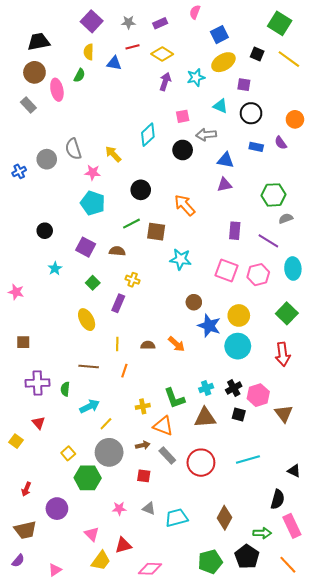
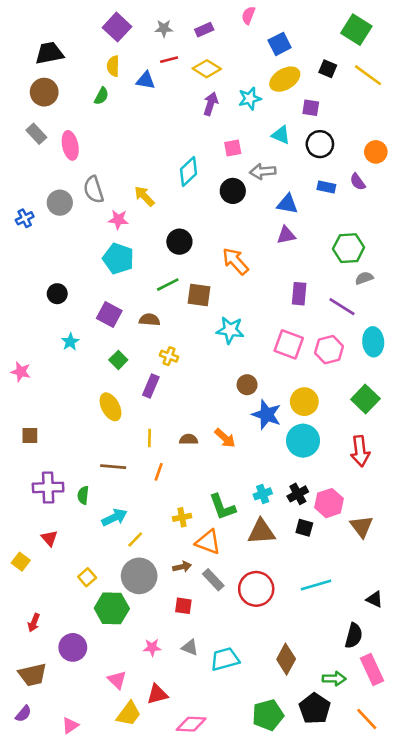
pink ellipse: (57, 90) -> (70, 145), moved

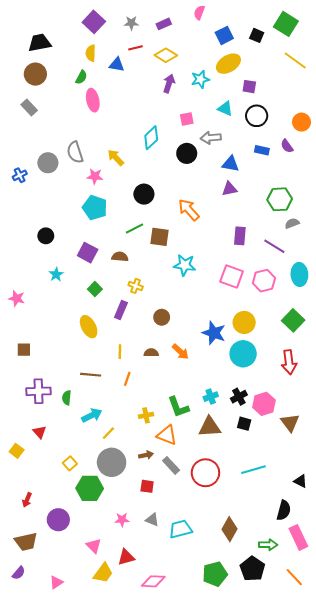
black square: (328, 69) -> (257, 35), moved
pink ellipse: (70, 145) -> (93, 100), moved
brown circle: (247, 385) -> (162, 317), moved

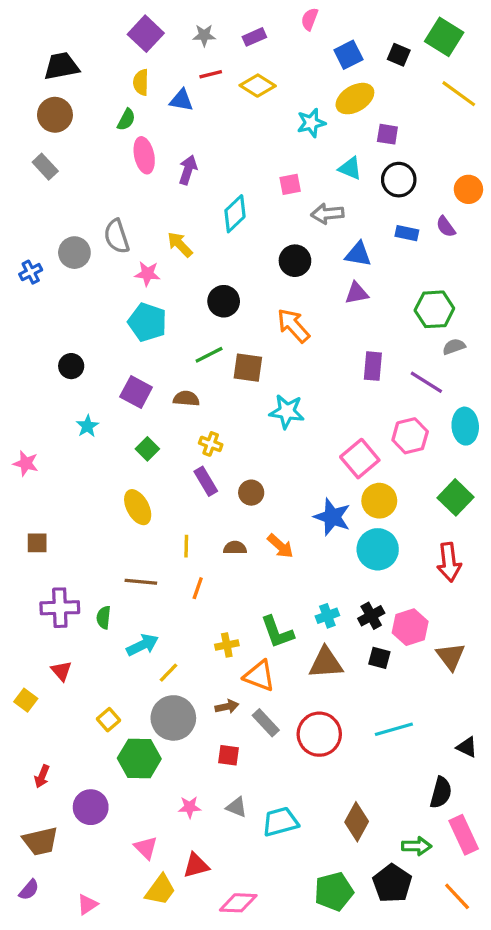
purple arrow: (169, 83) -> (188, 170), moved
black circle: (187, 153) -> (295, 261), moved
pink square: (232, 277) -> (360, 459), moved, turned 30
purple rectangle: (121, 310) -> (206, 481), moved, turned -54

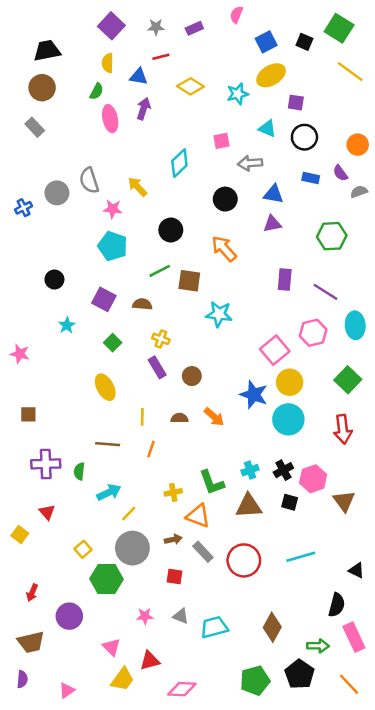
yellow diamond: (258, 86) -> (191, 86), moved
purple arrow: (188, 170) -> (144, 109), moved
gray semicircle: (454, 347) -> (359, 192), moved
purple semicircle: (29, 890) -> (22, 679), turned -35

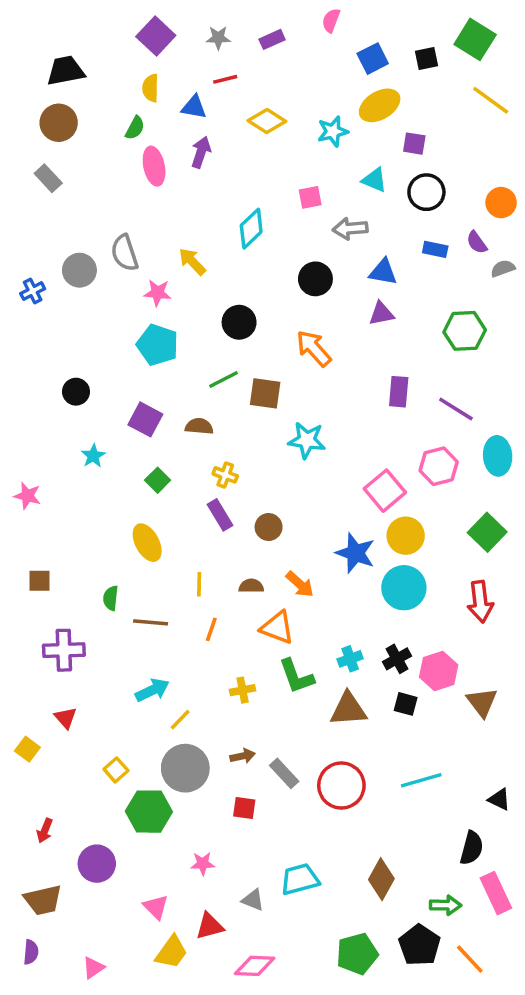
black square: (304, 42) -> (426, 59), turned -35
green semicircle: (79, 471) -> (111, 598), moved
orange triangle: (198, 516) -> (277, 628), moved
gray triangle: (181, 616) -> (253, 900), moved
orange line: (349, 684) -> (470, 959), moved

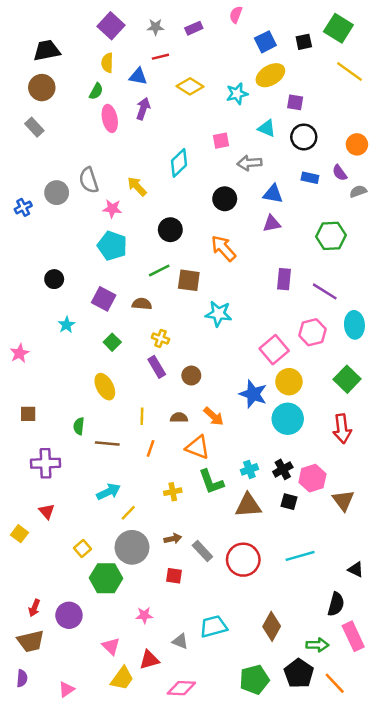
pink star: (27, 496) -> (20, 353), turned 30
red arrow: (45, 831) -> (34, 608), moved

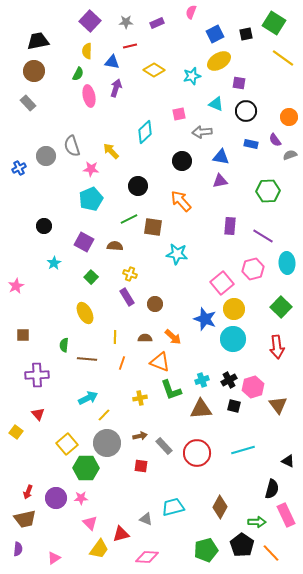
cyan pentagon: (112, 246) -> (91, 199), turned 30
yellow square: (83, 549) -> (67, 444), size x1.5
pink star: (144, 615) -> (81, 498), moved

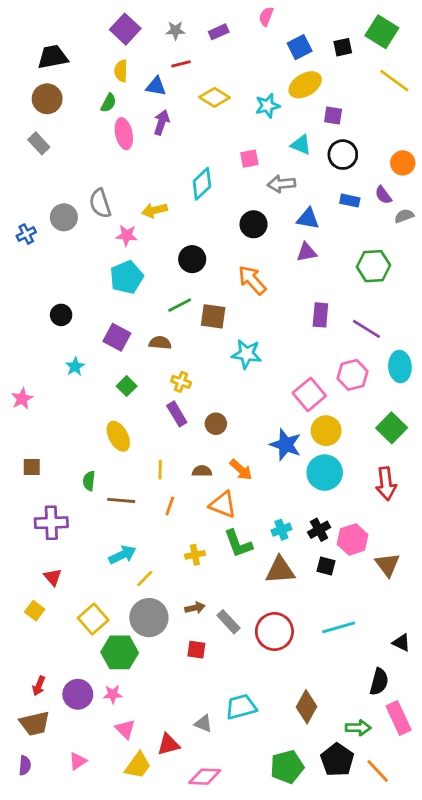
yellow arrow: (111, 151) -> (155, 210), turned -60
yellow square: (16, 432) -> (35, 611), moved
pink triangle: (54, 558) -> (78, 761), moved

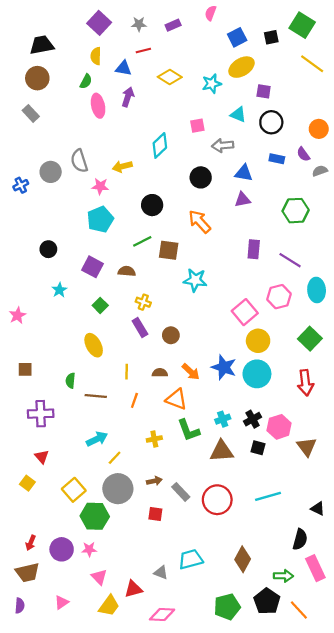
blue star: (286, 445) -> (224, 367), moved

